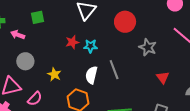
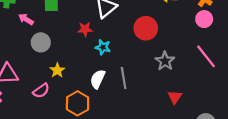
red star: (72, 42) -> (85, 29), moved
gray circle: (25, 61) -> (41, 42), moved
pink semicircle: (35, 99) -> (41, 91), moved

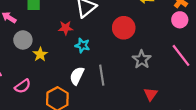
yellow star: (57, 70) -> (40, 54), moved

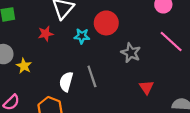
cyan star: (82, 45) -> (82, 36), moved

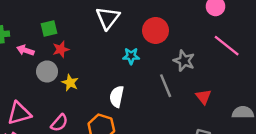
red star: (46, 34) -> (61, 49), moved
cyan star: (82, 36) -> (131, 56), moved
gray line: (92, 76) -> (166, 86), moved

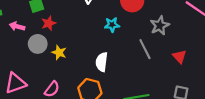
gray star: (184, 61) -> (160, 26), turned 30

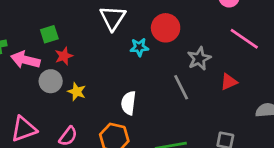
cyan star: (112, 25) -> (139, 47), moved
pink arrow: (17, 26) -> (25, 60), size x1.5
red triangle: (179, 57) -> (229, 82), moved, turned 48

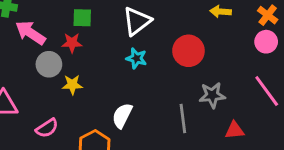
green square: (49, 34) -> (82, 18), moved
cyan star: (139, 47) -> (136, 58), moved
yellow star: (77, 92) -> (72, 85), turned 30

